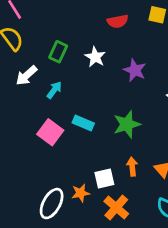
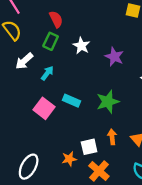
red semicircle: (118, 21) -> (56, 19), moved, turned -105
white ellipse: (52, 204) -> (29, 167), moved

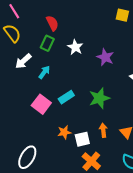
cyan rectangle: (71, 101) -> (66, 97), turned -56
orange star: (69, 159) -> (64, 132), moved

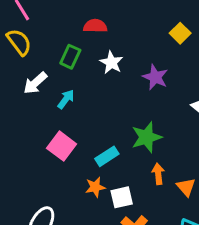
yellow square: (122, 15) -> (180, 33), moved, turned 32
red semicircle: (52, 23) -> (95, 26), moved, turned -63
cyan rectangle: (66, 97) -> (107, 156), moved
orange arrow: (103, 130) -> (158, 174), moved

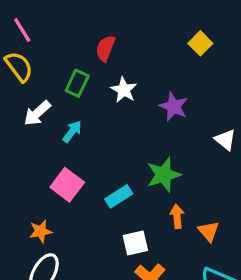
red semicircle: (95, 26) -> (105, 48), turned -70
yellow square: (180, 33) -> (200, 43), moved
orange star: (95, 187) -> (41, 231), moved

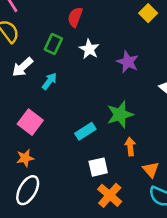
pink square: (67, 185) -> (30, 122), moved
orange triangle: (209, 231) -> (151, 170), moved

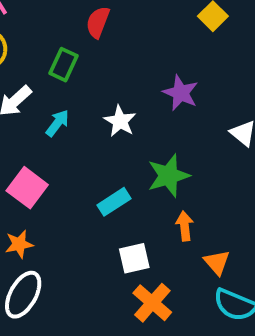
white star: (89, 49) -> (120, 121), moved

